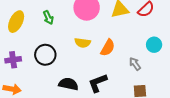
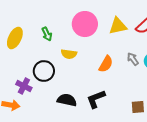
yellow semicircle: (83, 43) -> (69, 54), moved
purple cross: (13, 60) -> (24, 86), moved, turned 35
gray arrow: (135, 64) -> (133, 59), moved

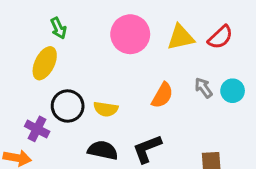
green arrow: (47, 34) -> (58, 28), moved
yellow ellipse: (15, 38) -> (45, 63), moved
yellow semicircle: (69, 54) -> (106, 109), moved

